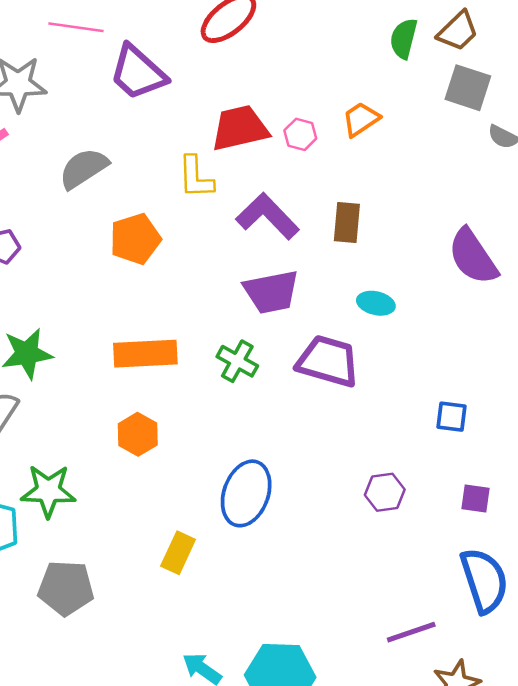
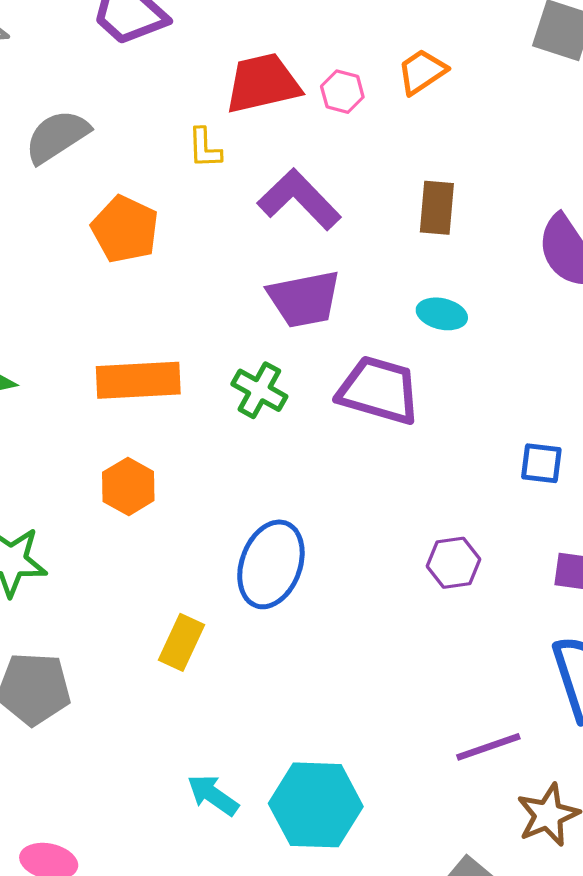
yellow L-shape: (196, 177) -> (205, 148), size x0.7
brown rectangle: (347, 223) -> (437, 208), moved
orange pentagon: (135, 239) -> (125, 229), turned -30

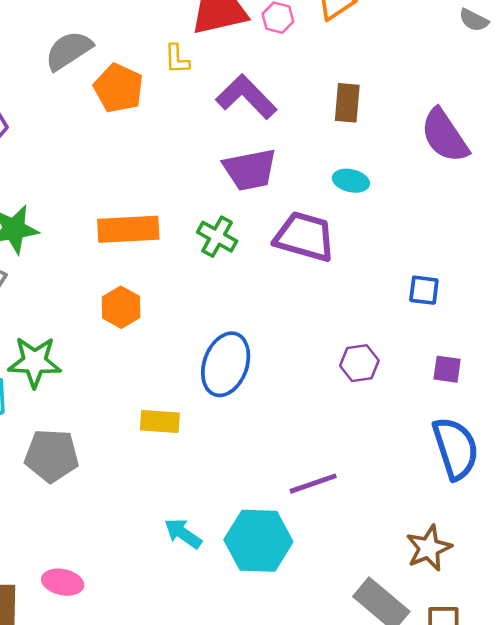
orange pentagon: (125, 229) -> (119, 88), moved
yellow rectangle: (181, 642) -> (160, 422), turned 69
purple line: (488, 747) -> (313, 484), moved

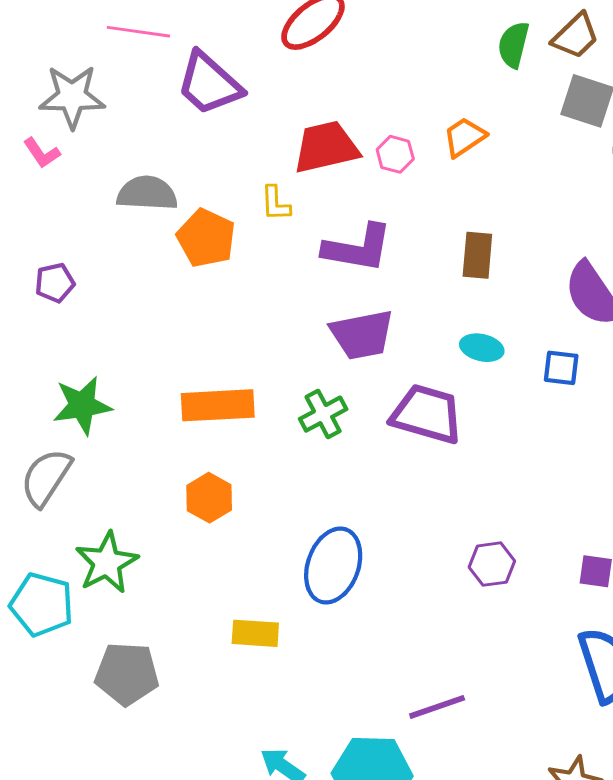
gray semicircle: (69, 51) -> (147, 193), turned 36
purple L-shape: (246, 97) -> (358, 248), turned 144
green cross: (217, 237) -> (323, 414), turned 33
blue square: (424, 290) -> (561, 368), moved
green star: (35, 362) -> (107, 563), turned -30

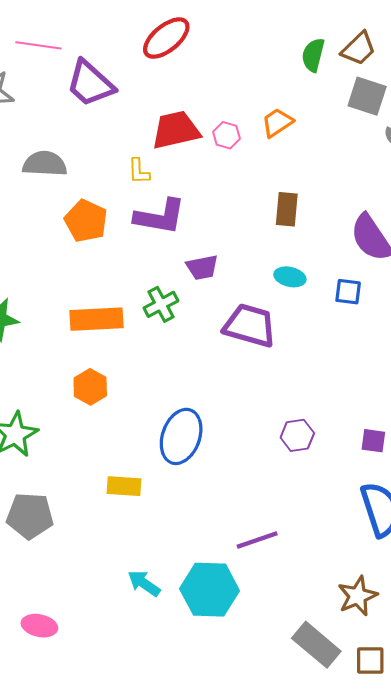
orange pentagon: (206, 238) -> (86, 221), moved
purple L-shape: (358, 248) -> (160, 217), moved
purple trapezoid: (362, 335) -> (202, 267), size x0.7
green cross: (323, 414) -> (161, 304), moved

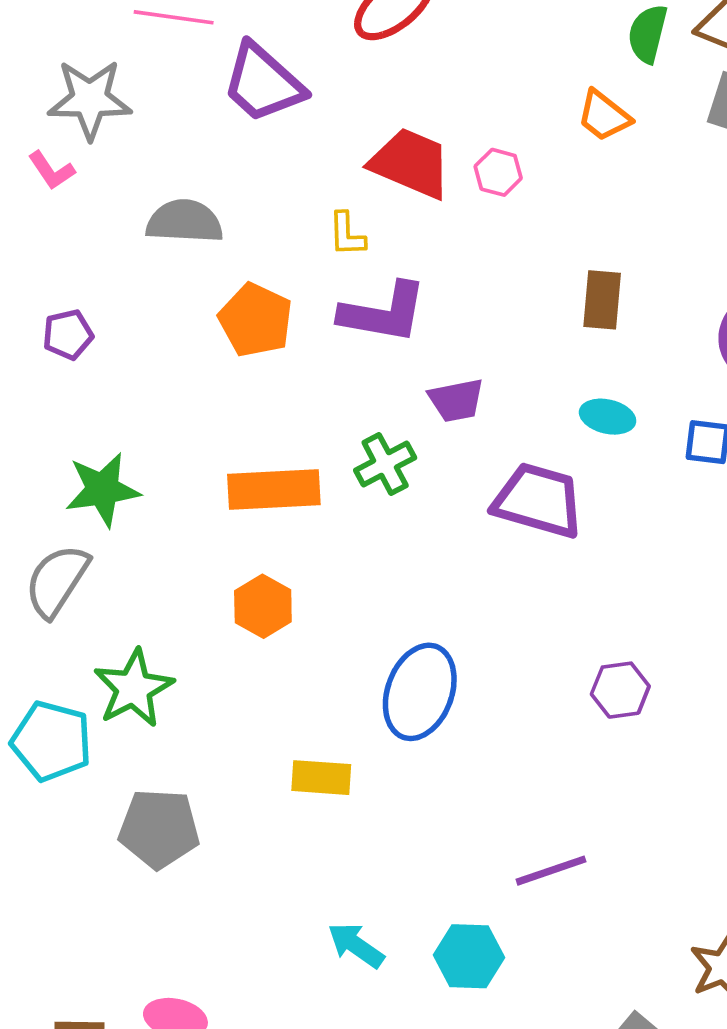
orange trapezoid: (277, 123) -> (604, 116), moved, turned -108
red trapezoid: (176, 130) -> (411, 163), turned 36
cyan hexagon: (210, 590) -> (469, 956), size x0.7

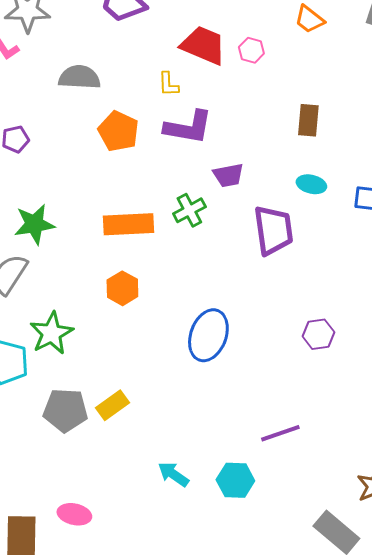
purple trapezoid: (538, 500) -> (273, 230), turned 66
yellow rectangle: (321, 778) -> (112, 405), moved, turned -40

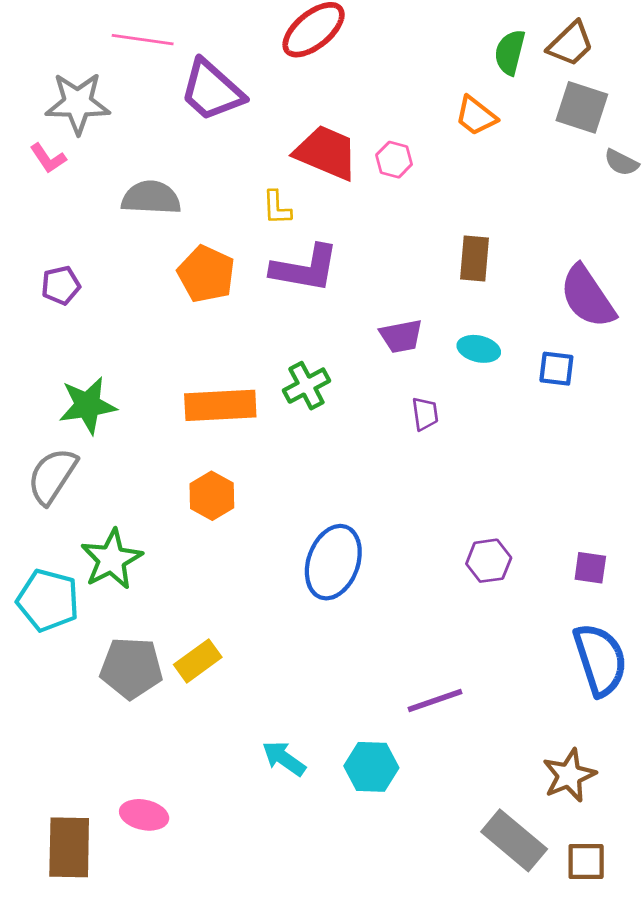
purple trapezoid: (228, 175) -> (401, 336), moved
purple trapezoid: (273, 230) -> (425, 414), size x0.5

